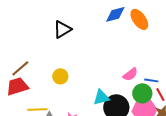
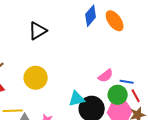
blue diamond: (115, 14) -> (91, 16), turned -35
yellow circle: (60, 76) -> (36, 78), size x1.5

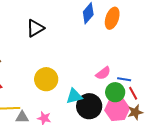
orange ellipse: (115, 21) -> (112, 18), turned 55
yellow circle: (36, 78) -> (46, 79), moved

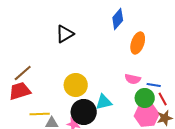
orange ellipse: (112, 18) -> (138, 43), moved
pink semicircle: (103, 73) -> (133, 79), turned 49
black circle: (89, 106) -> (84, 112), moved

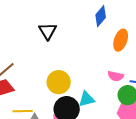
black triangle: (65, 34) -> (48, 31), turned -30

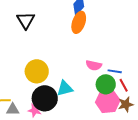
orange ellipse: (121, 40) -> (79, 22), moved

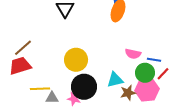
red line: (124, 85) -> (163, 74), turned 72
cyan triangle: (65, 88) -> (115, 80), moved
brown star: (126, 104) -> (128, 93), moved

